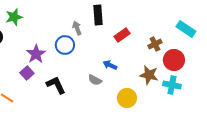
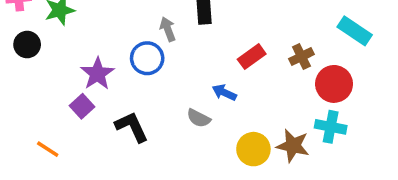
red rectangle: (122, 35) -> (252, 57), moved
brown star: (149, 75) -> (293, 146), moved

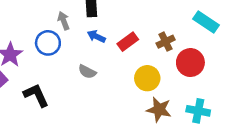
blue arrow: (224, 93) -> (96, 36), moved
gray semicircle: (199, 118) -> (87, 72), moved
cyan cross: (331, 127) -> (198, 111), moved
yellow circle: (253, 149) -> (147, 78), moved

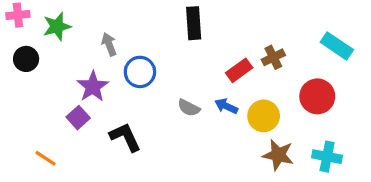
gray arrow: (64, 21) -> (109, 44), moved
blue arrow: (96, 36) -> (226, 106), moved
brown cross: (166, 42) -> (273, 57), moved

